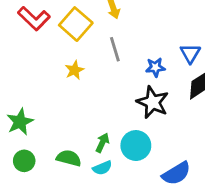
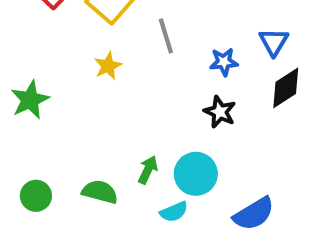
black star: (153, 102) -> (220, 112), size x0.7
green star: (20, 122) -> (30, 100), moved
cyan semicircle: (102, 168) -> (174, 212), moved

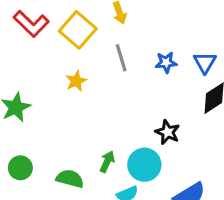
blue star: (224, 62) -> (166, 62), moved
black star: (220, 112) -> (168, 132), moved
green circle: (36, 196) -> (20, 168), moved

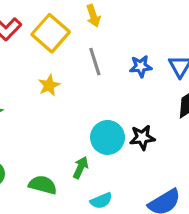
black star: (168, 132) -> (142, 137), turned -30
cyan circle: (144, 165) -> (108, 137), moved

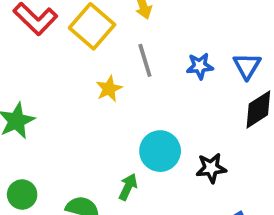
yellow star: (49, 85) -> (109, 89), moved
black star: (142, 137) -> (211, 168), moved

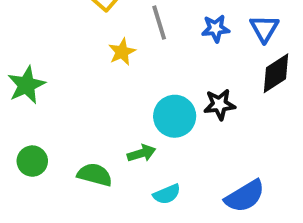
black star: (211, 168) -> (219, 104), moved
green arrow: (128, 187) -> (141, 153), turned 48

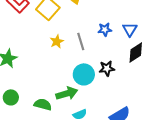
gray line: (159, 23) -> (81, 41), moved
green arrow: (141, 153) -> (67, 93), size x1.5

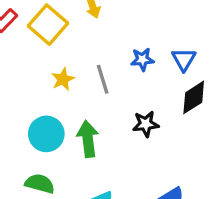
cyan circle: (84, 74) -> (46, 134), moved
green arrow: (67, 93) -> (88, 139), moved, turned -80

